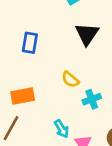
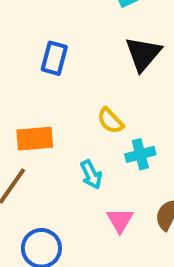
cyan arrow: (62, 129) -> (91, 175), moved

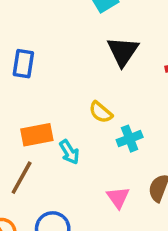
blue rectangle: (54, 58) -> (23, 64), moved
cyan arrow: (91, 175) -> (69, 152), moved

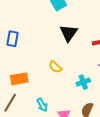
cyan cross: (130, 139) -> (83, 82), moved
cyan arrow: (69, 152) -> (42, 105), moved

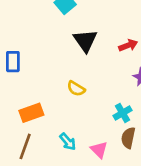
cyan cross: (83, 82) -> (122, 113), moved

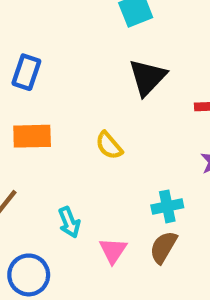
orange rectangle: (31, 113) -> (32, 136), moved

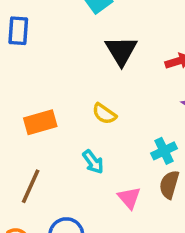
blue rectangle: (26, 72) -> (18, 31), moved
cyan arrow: (69, 222) -> (93, 162), moved

